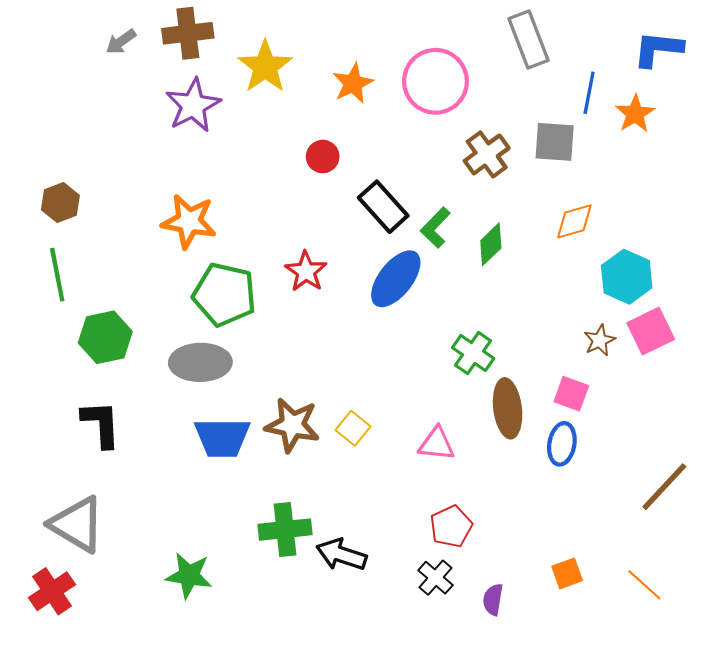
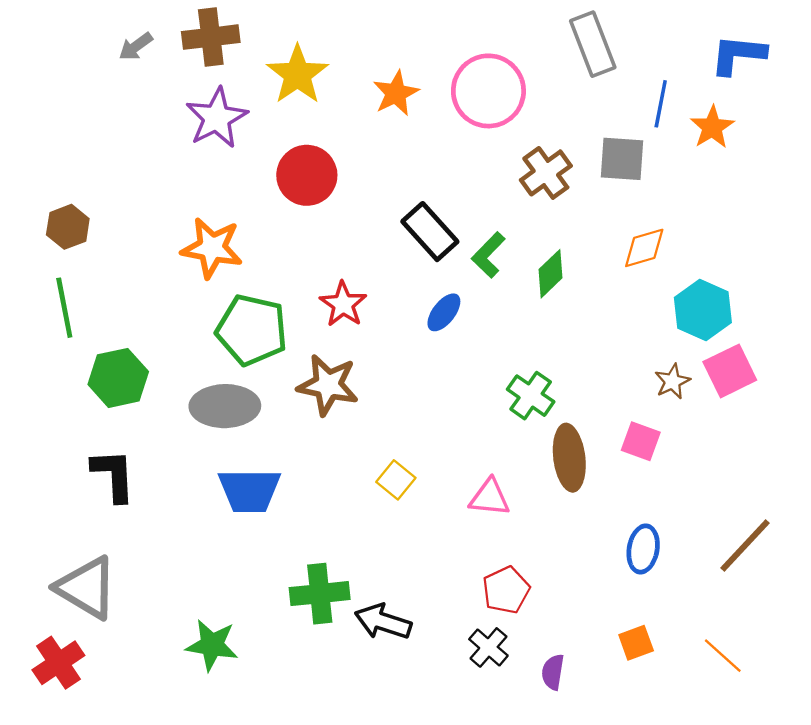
red circle: (323, 157) -> (307, 175), moved, size x1.6
blue ellipse: (396, 279) -> (444, 312), size x0.6
brown star: (292, 425) -> (328, 385), moved
blue ellipse: (562, 444) -> (643, 549), moved

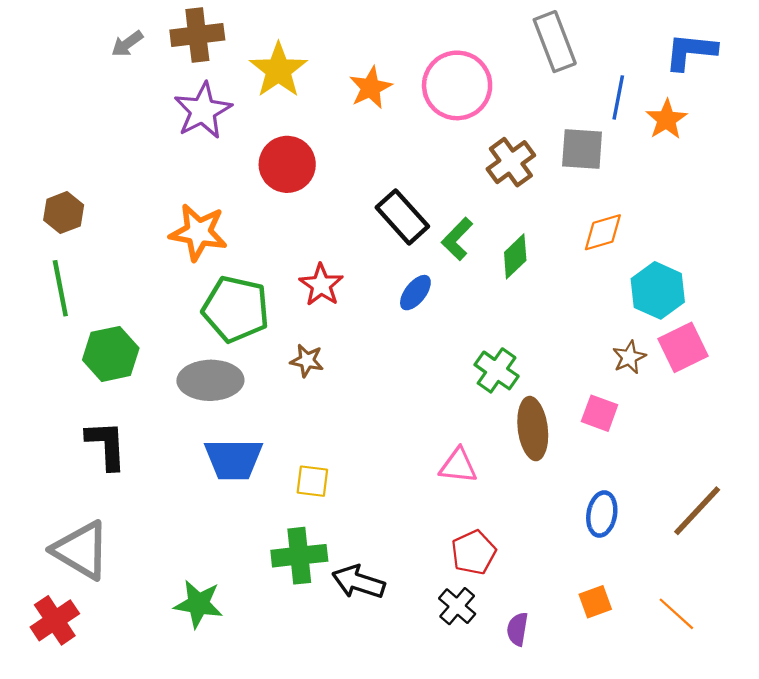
brown star: (328, 385) -> (307, 361), size x0.6
yellow square: (396, 480) -> (312, 481), moved, turned -32

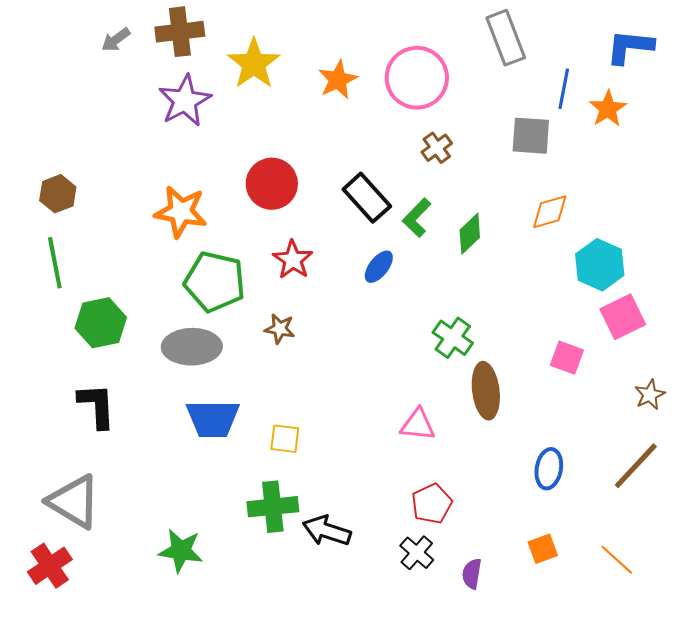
brown cross: (511, 162) -> (437, 148), moved, size x0.7
red circle: (287, 164) -> (272, 184), moved
brown star: (629, 357) -> (650, 395), moved
pink square: (600, 413) -> (567, 358), moved

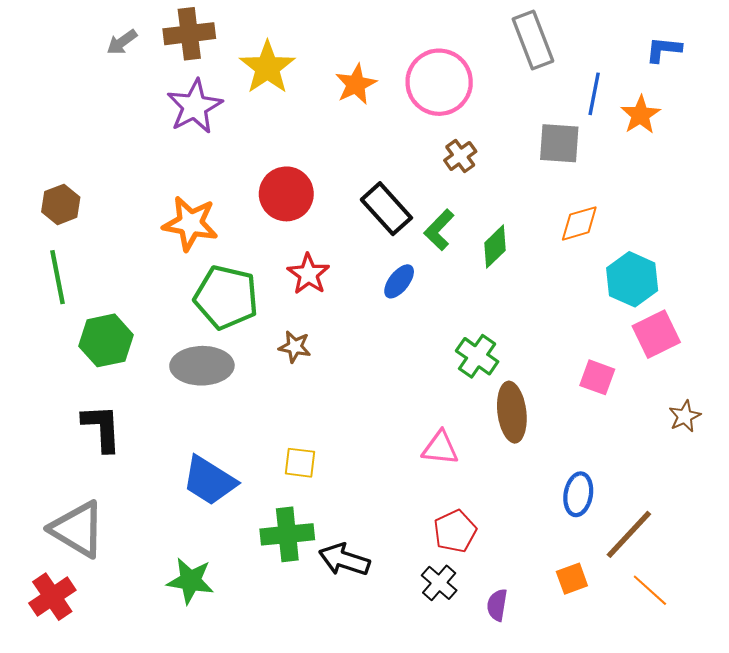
blue L-shape: (630, 47) -> (664, 49), size x0.7
blue trapezoid: (213, 419) -> (209, 481), moved, turned 32
brown line: (636, 466) -> (629, 534), moved

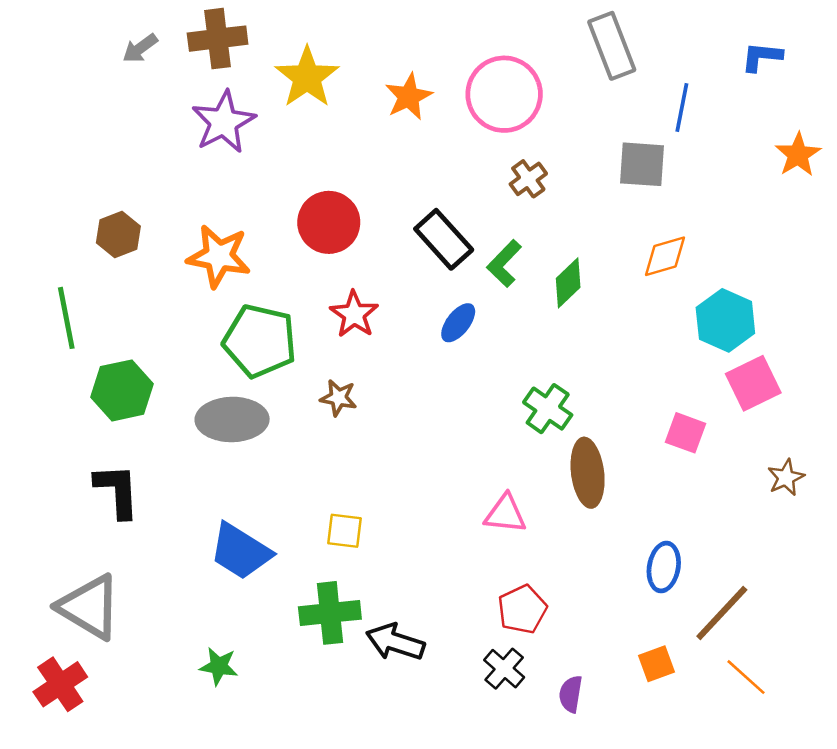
orange star: (640, 115) -> (798, 155), moved
brown hexagon: (61, 204) -> (118, 234), moved
green star: (190, 581) -> (219, 666), size x0.7

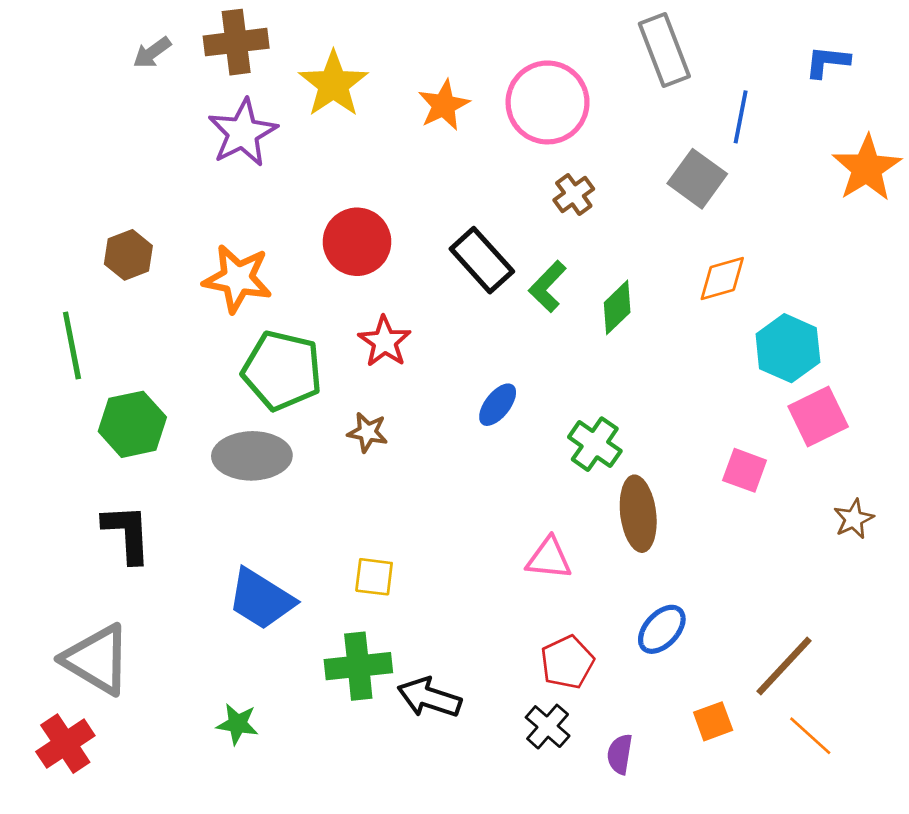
orange star: (798, 155) -> (867, 168), size x1.4
gray square: (642, 164) -> (697, 179), turned 32
blue ellipse: (458, 323) -> (498, 405), moved
blue ellipse: (664, 567) -> (662, 629), moved, turned 33

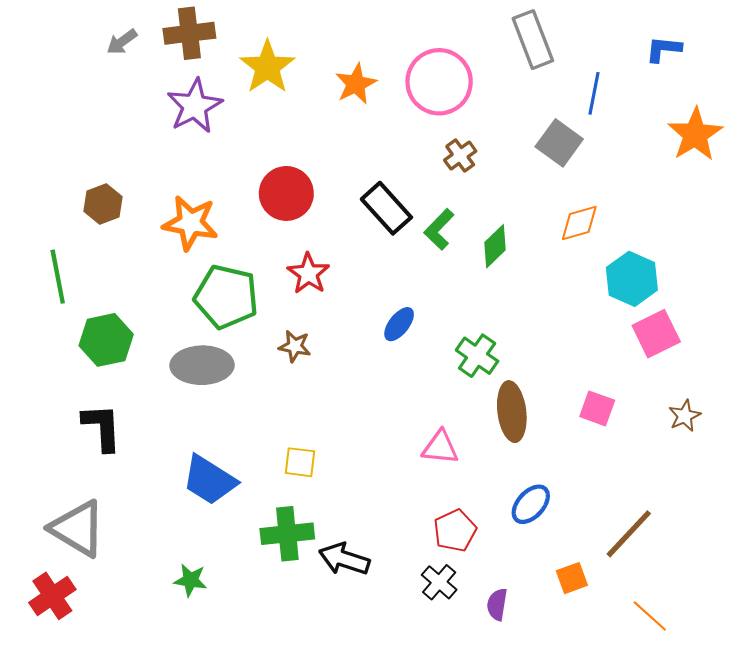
pink square: (745, 470) -> (597, 408), moved
orange line: (810, 736) -> (650, 616), moved

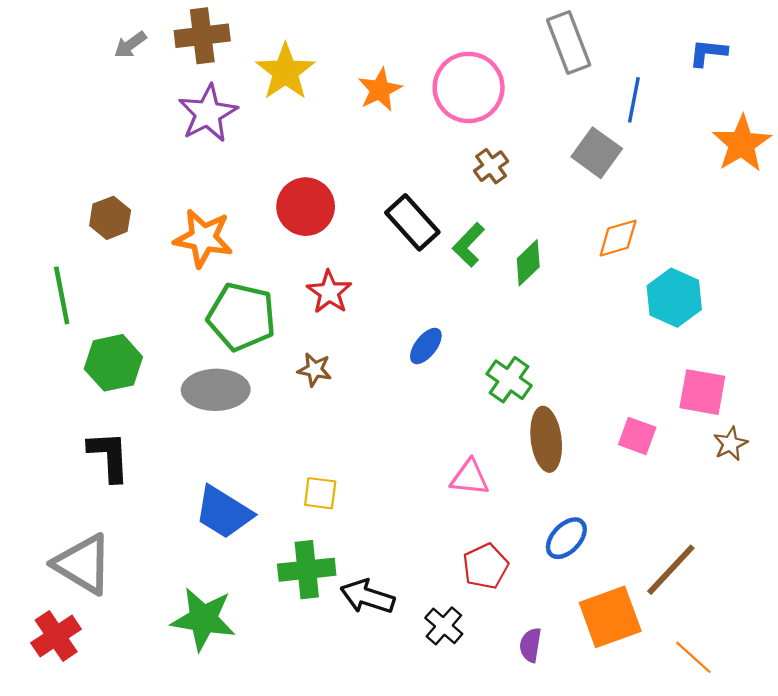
pink square: (656, 334) -> (702, 392), moved, turned 36
orange square: (572, 578) -> (610, 617), size x1.8
green star: (190, 580) -> (203, 619), size x1.8
black cross: (439, 582) -> (444, 626), moved

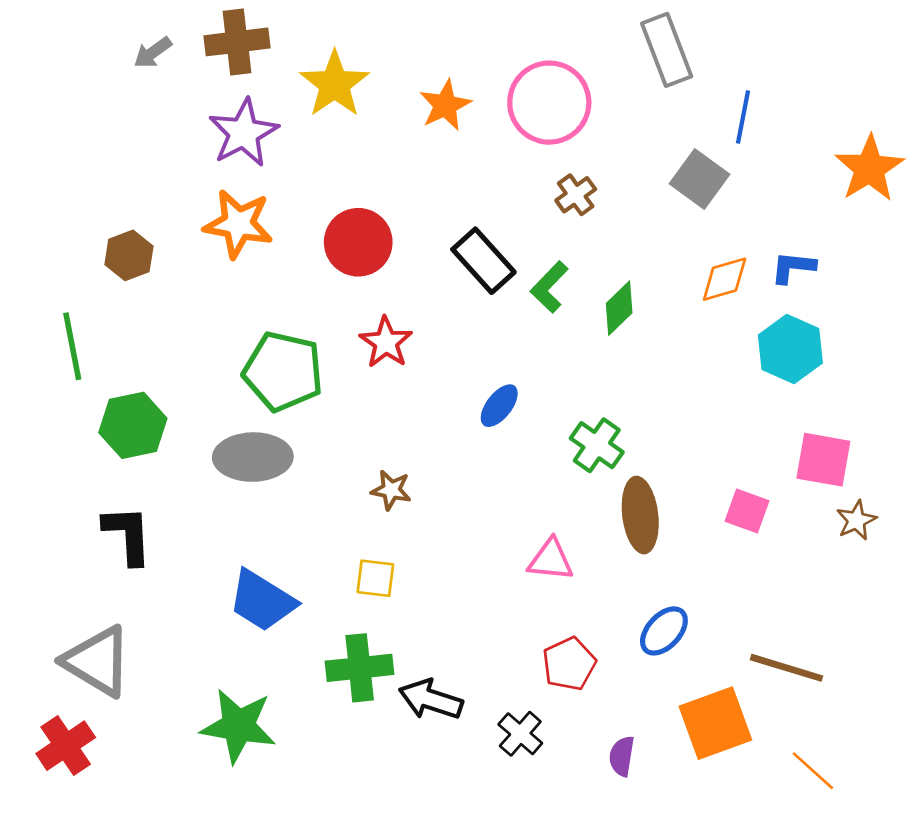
blue L-shape: (708, 53) -> (793, 267), moved
orange star: (203, 238) -> (238, 224), moved
brown star: (315, 370) -> (391, 490), moved
brown line: (671, 570) -> (786, 668), turned 64

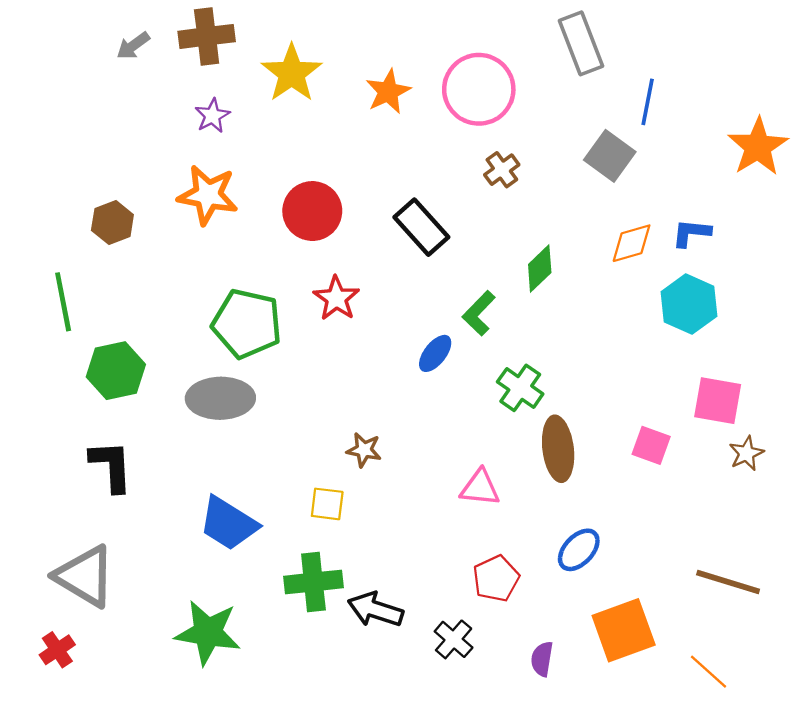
purple star: (244, 133) -> (212, 116), size x0.6
green L-shape: (549, 287) -> (479, 313), moved
brown star: (391, 490) -> (364, 450), moved
brown line: (786, 668) -> (728, 582), moved
red cross: (66, 746) -> (57, 650), size x0.7

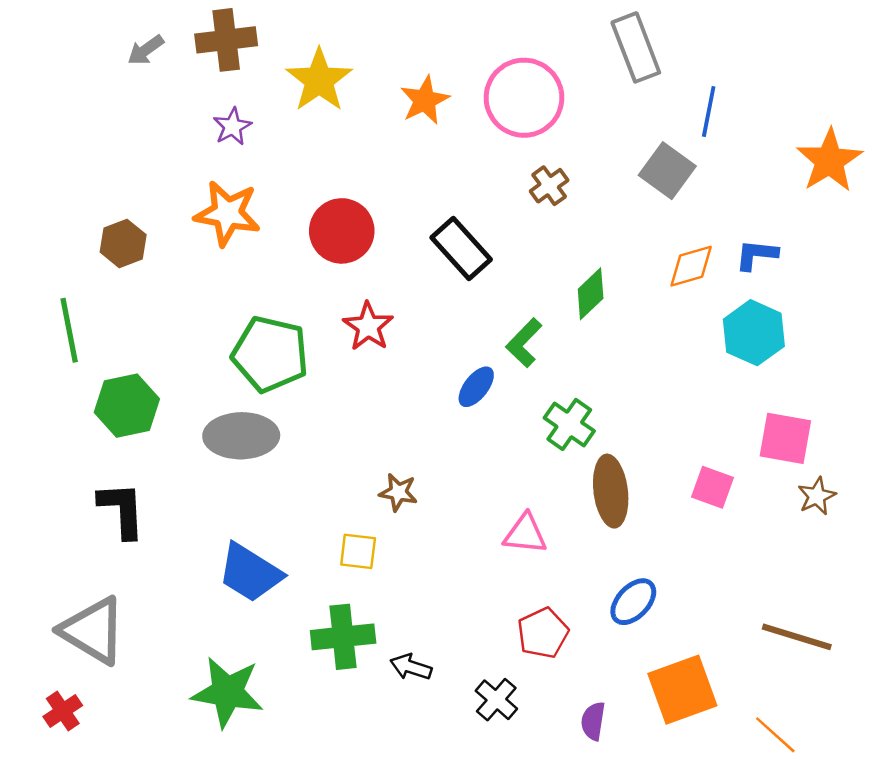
black arrow: (375, 610) -> (411, 667), size x0.7

